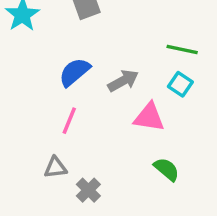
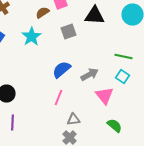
pink triangle: (149, 117) -> (105, 96), turned 42
gray triangle: (55, 168) -> (74, 120), moved

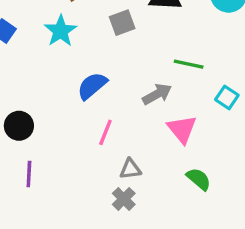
green line: (124, 56) -> (189, 64), moved
blue semicircle: (62, 70) -> (92, 86), moved
cyan square: (123, 76) -> (227, 97), moved

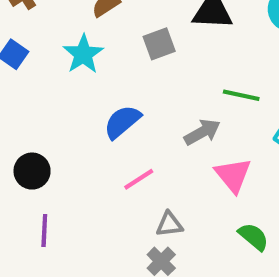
pink line: (105, 132) -> (139, 179), turned 35

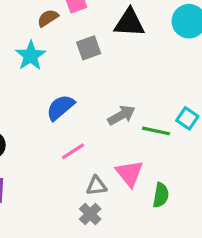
green line: (241, 95) -> (156, 131), moved
pink triangle: (233, 175) -> (129, 173), moved
green semicircle: (253, 237) -> (161, 195), turned 60

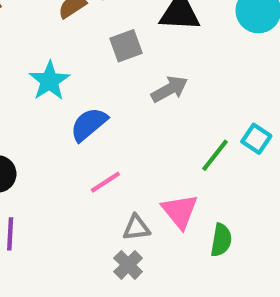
cyan star: (31, 56) -> (49, 81), moved
gray arrow: (122, 115) -> (169, 89), moved
green line: (156, 131) -> (215, 155), turned -64

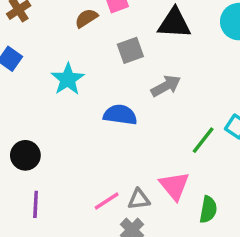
blue semicircle: (89, 124) -> (120, 115), moved, turned 48
pink line: (105, 182) -> (107, 201), moved

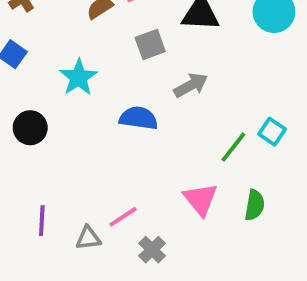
black circle: (25, 155) -> (30, 128), moved
gray triangle: (139, 199) -> (88, 238), moved
green semicircle: (208, 209) -> (255, 205), moved

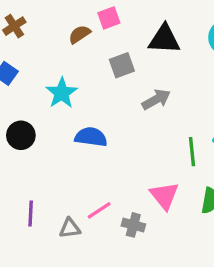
blue semicircle: (139, 118) -> (91, 137), moved
green line: (233, 147) -> (192, 152), turned -44
gray cross: (152, 250) -> (133, 225), moved, turned -30

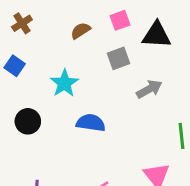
pink square: (109, 18) -> (120, 20), moved

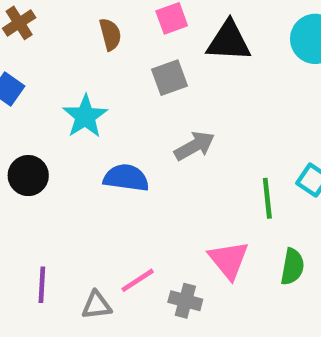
brown semicircle: (80, 31) -> (110, 34), turned 108
gray arrow: (149, 89) -> (194, 146), moved

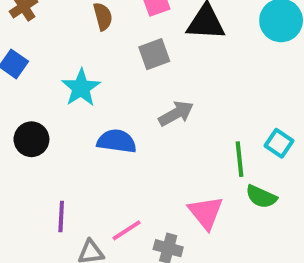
green semicircle: (292, 267) -> (261, 197), moved, turned 104
purple line: (42, 285) -> (61, 217), moved

